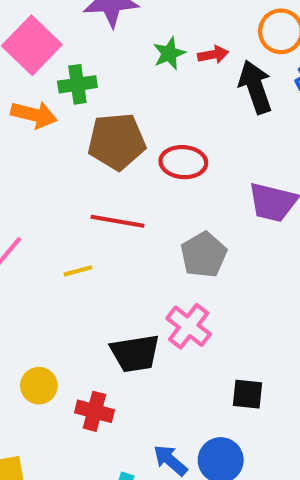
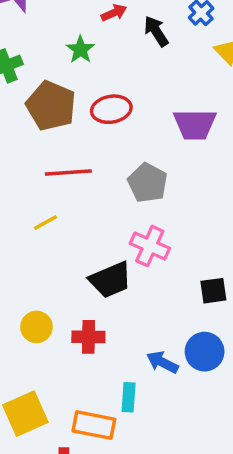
green star: (169, 53) -> (80, 50), moved
black arrow: (255, 87) -> (156, 31), size x0.7
brown pentagon: (117, 141) -> (51, 106), turned -30

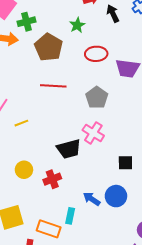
green star: (80, 50) -> (77, 25), moved
red ellipse: (111, 109) -> (96, 54), moved
yellow line: (45, 222) -> (21, 123), moved
red cross: (88, 337) -> (52, 179), turned -30

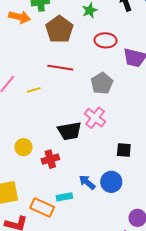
yellow line: (21, 123) -> (34, 90), moved
cyan rectangle: (70, 216) -> (64, 197), turned 63

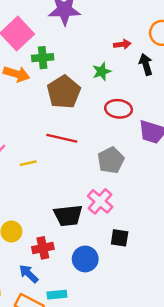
black square: (124, 150) -> (120, 238), moved
blue arrow: (87, 182) -> (29, 274), moved
blue circle: (111, 182) -> (85, 259), moved

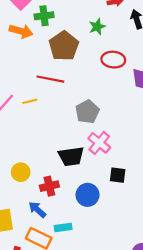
red line: (62, 138) -> (50, 79), moved
gray pentagon: (111, 160) -> (87, 112), moved
yellow line: (28, 163) -> (30, 101), moved

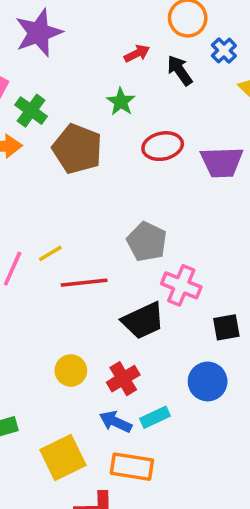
green cross: (44, 16) -> (31, 111), turned -30
red line: (50, 79) -> (84, 283), moved
blue circle: (88, 195) -> (208, 381), moved
cyan rectangle: (63, 228) -> (155, 417), moved

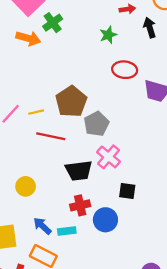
brown pentagon: (77, 149) -> (71, 102), moved
red cross: (123, 379) -> (80, 205), moved

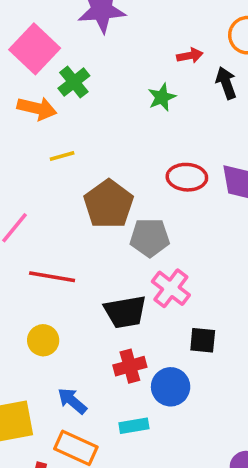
red ellipse: (125, 70) -> (187, 177), moved
yellow line: (36, 112) -> (62, 156), moved
gray pentagon: (96, 124) -> (150, 237), turned 30
red line: (51, 136) -> (52, 277), moved
cyan rectangle: (67, 231) -> (134, 426), moved

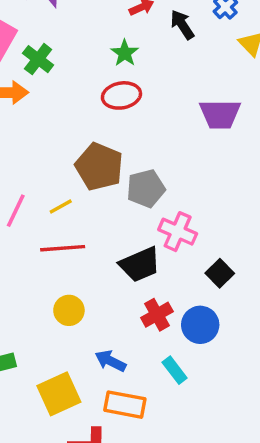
yellow line: (62, 156) -> (61, 207), moved
red ellipse: (187, 177) -> (121, 95), moved
black square: (203, 340) -> (220, 273), turned -36
cyan rectangle: (134, 426) -> (175, 370), turned 76

